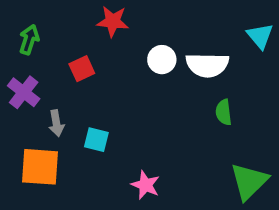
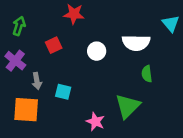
white circle: (162, 60) -> (97, 51), moved
green triangle: (249, 181) -> (128, 106), moved

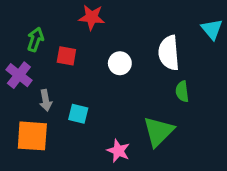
green arrow: (19, 26) -> (35, 40), moved
white semicircle: (136, 43) -> (169, 53), turned 84
red square: (54, 45) -> (66, 56), turned 35

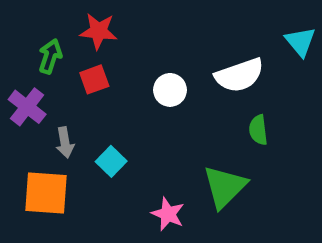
red star: (92, 17) -> (99, 31), moved
white semicircle: (169, 53) -> (239, 75), turned -104
red square: (66, 56) -> (94, 79), turned -30
cyan square: (78, 114) -> (111, 161), turned 30

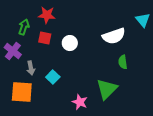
red square: (94, 79) -> (45, 38), turned 32
white circle: (170, 90) -> (70, 43), moved

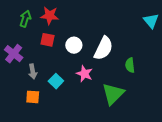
green arrow: (24, 27) -> (25, 19), moved
white semicircle: (114, 36) -> (103, 48), moved, turned -45
orange square: (22, 92) -> (33, 97), moved, size x0.6
pink star: (80, 102) -> (84, 74), moved

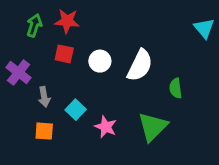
pink star: (84, 74) -> (106, 127), moved

